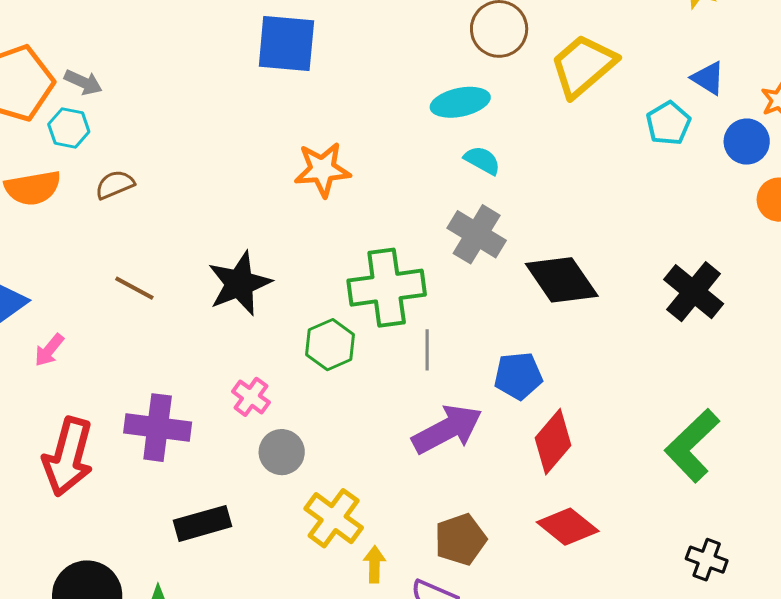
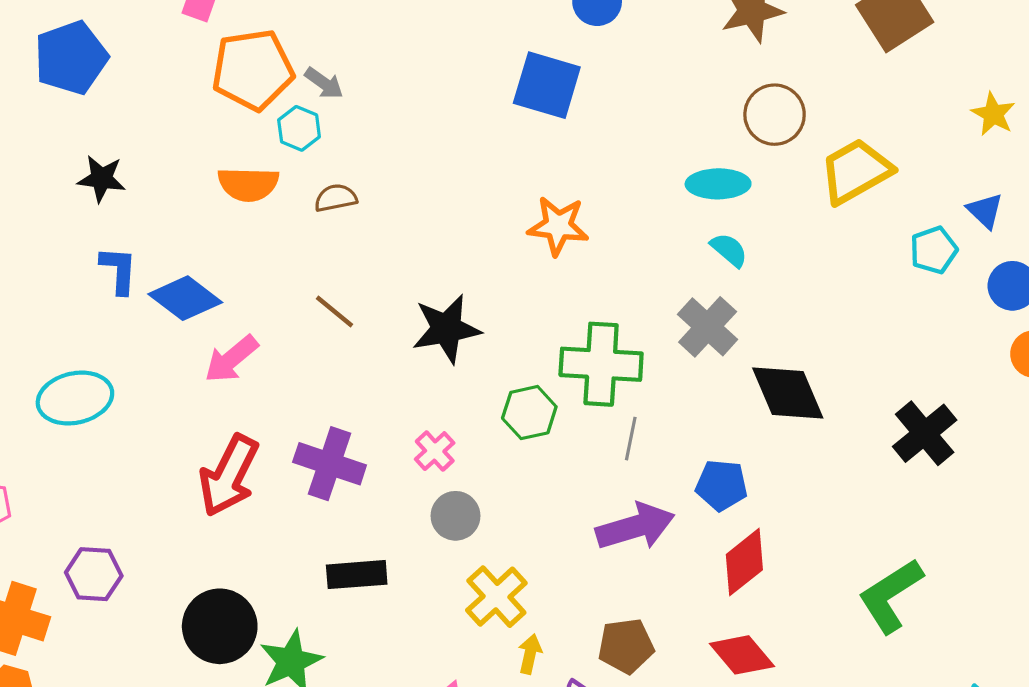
pink arrow: (49, 350) -> (231, 359), size x1.5

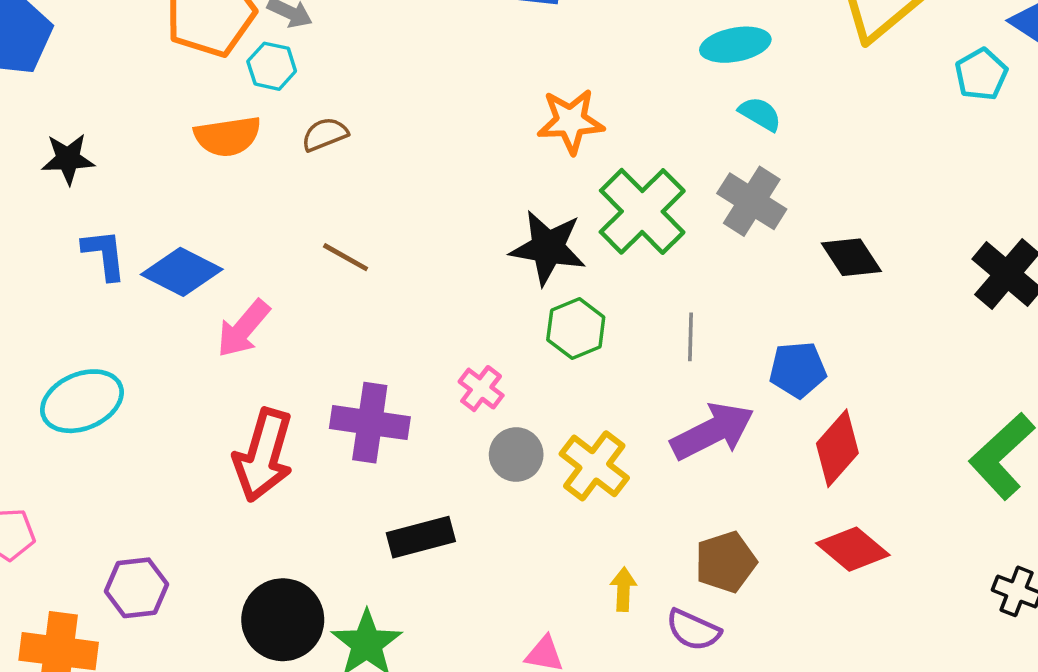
black star: (446, 329) -> (548, 248), moved, turned 30
green cross: (601, 364) -> (642, 211), moved, turned -38
black diamond: (788, 393) -> (851, 257), size x0.7
yellow cross: (496, 597) -> (594, 466), moved

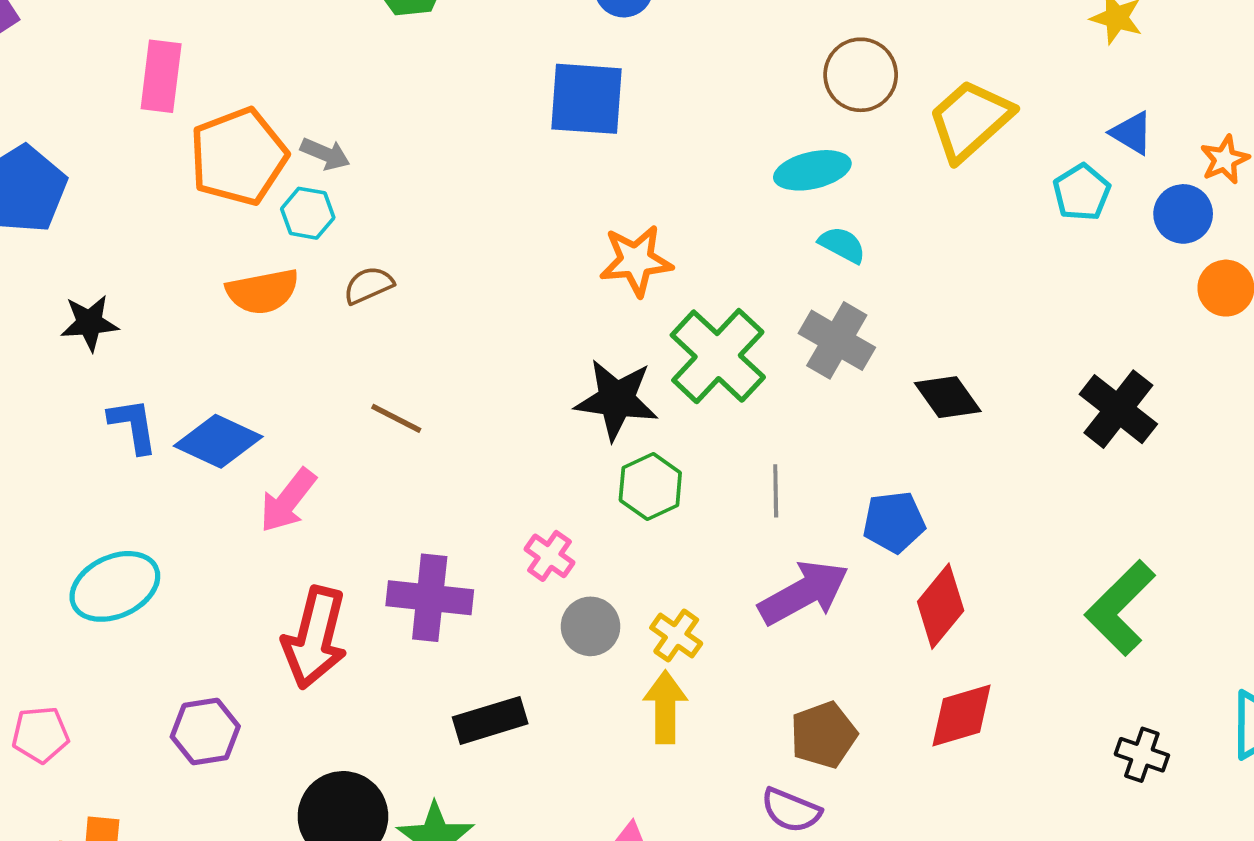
yellow cross: (594, 466) -> (676, 636), size x0.7
red diamond: (853, 549) -> (962, 715), turned -54
purple hexagon: (136, 588) -> (205, 732), moved
yellow arrow: (623, 589) -> (665, 707), moved, size x1.5

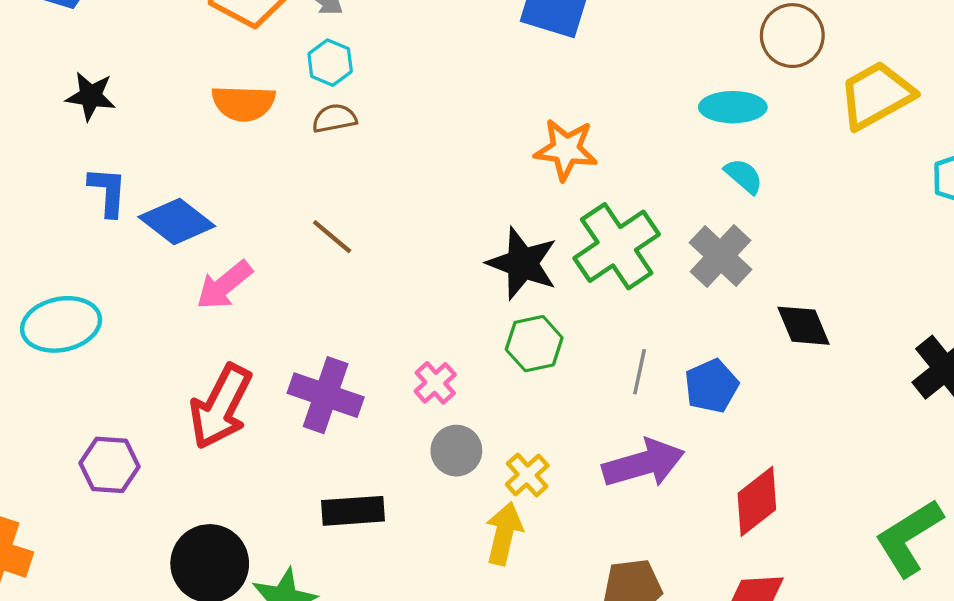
cyan hexagon: (308, 213) -> (330, 63), moved
blue pentagon: (894, 522) -> (711, 386), moved, turned -30

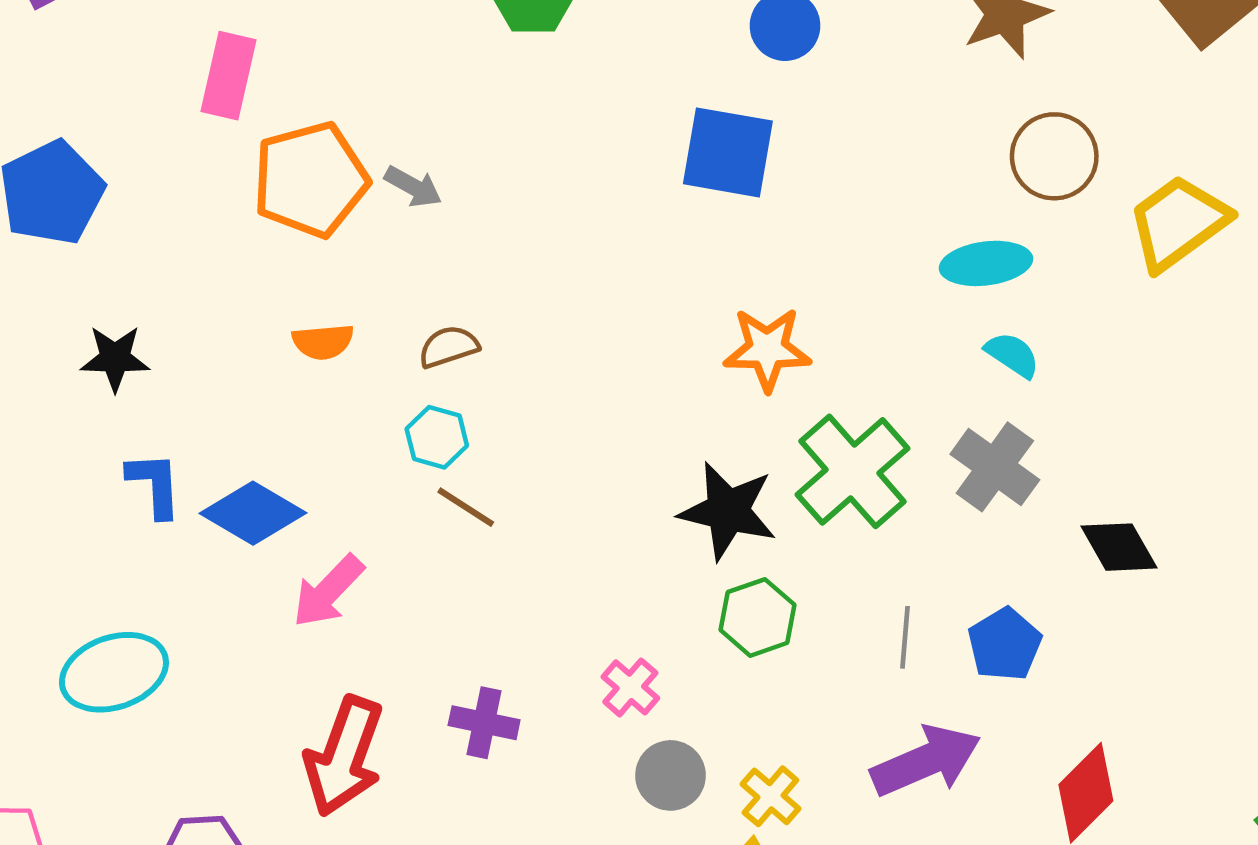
cyan hexagon: (330, 63) -> (437, 437), moved
orange semicircle: (243, 103) -> (323, 342), size x0.7
purple cross: (326, 395) -> (484, 723), size x0.7

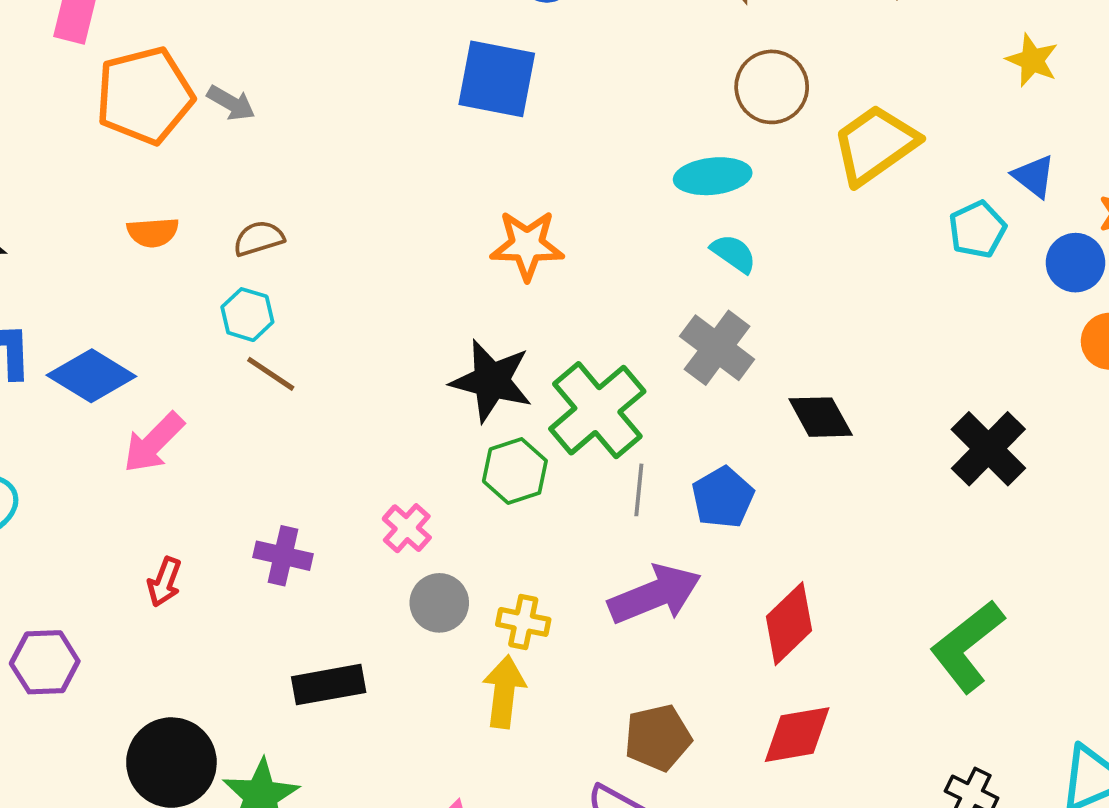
green cross: (852, 471) -> (597, 410), moved
red arrow: (344, 756) -> (164, 582), size x0.5
yellow cross: (770, 796) -> (523, 622), turned -30

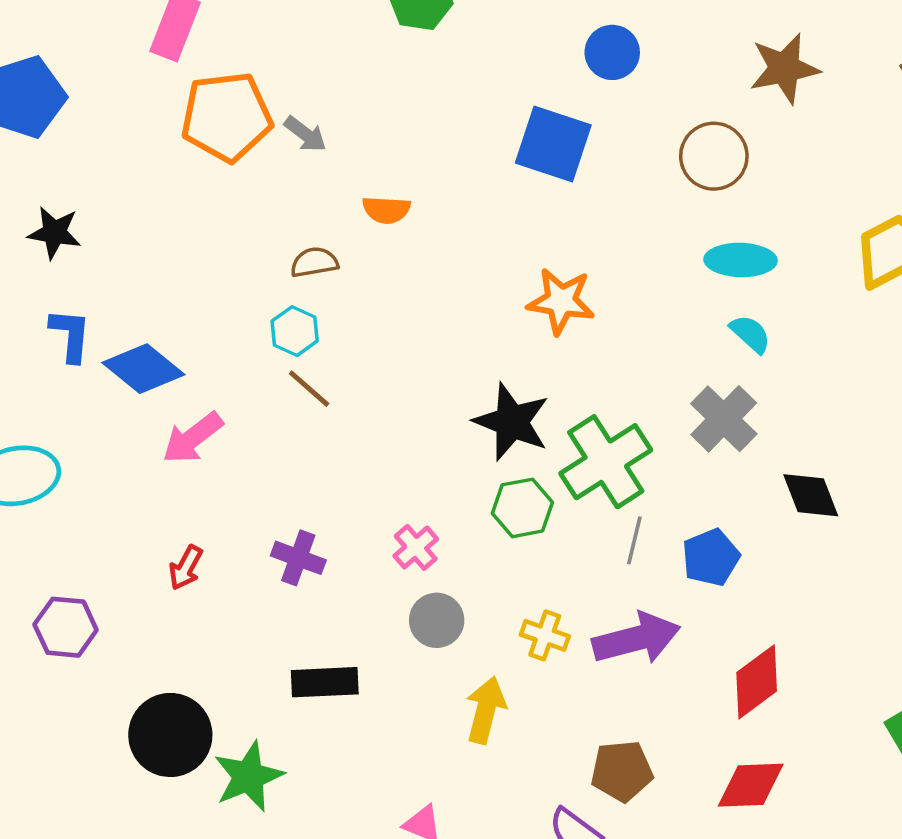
brown circle: (772, 87) -> (714, 156), moved
orange semicircle: (153, 232) -> (386, 210), moved
yellow cross: (523, 622) -> (545, 635), moved

